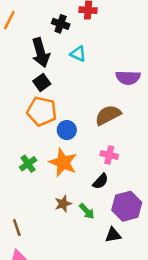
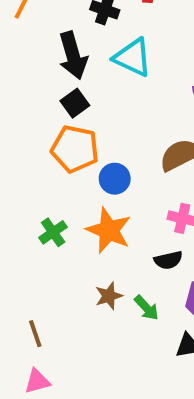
cyan triangle: (78, 54) -> (133, 57), size x1.5
black semicircle: (101, 181) -> (168, 260), turned 35

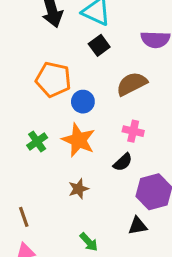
black square: (75, 103) -> (99, 45), moved
black semicircle: (168, 260) -> (123, 162), turned -30
green arrow: (146, 308) -> (89, 242), moved

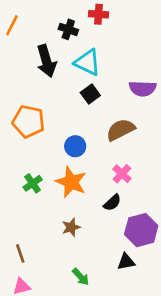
orange pentagon: (53, 79) -> (28, 122), moved
pink cross: (133, 131) -> (122, 174), turned 30

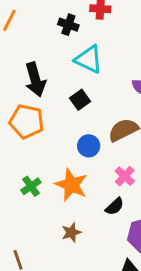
black arrow: (46, 61) -> (35, 80), moved
black square: (90, 94) -> (80, 100), moved
blue circle: (75, 146) -> (89, 146), moved

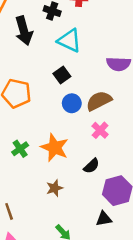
black arrow: (35, 80) -> (24, 31), moved
blue circle: (89, 146) -> (72, 103), moved
pink cross: (125, 176) -> (100, 130), moved

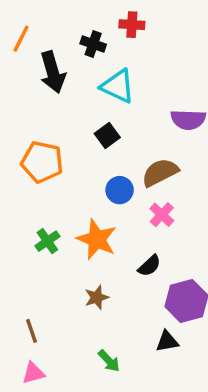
blue circle: (72, 103) -> (120, 190), moved

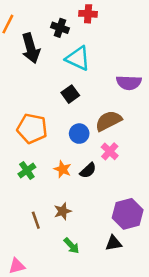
orange pentagon: (42, 162) -> (32, 128), moved
orange star: (97, 239) -> (63, 169), size x0.6
black semicircle: (149, 266) -> (88, 170), moved
brown line: (32, 331) -> (36, 220), moved
green arrow: (109, 361) -> (72, 246), moved

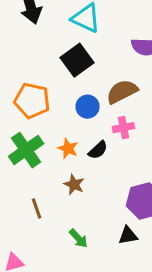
black square: (70, 94) -> (77, 60), size x1.5
pink cross: (110, 151) -> (123, 128), turned 36
green cross: (27, 170) -> (26, 150), size x1.6
brown star: (63, 211) -> (74, 185), moved, turned -30

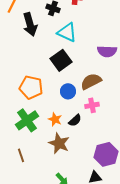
brown star: (74, 185) -> (59, 143), size x1.5
brown line: (37, 208) -> (21, 155), moved

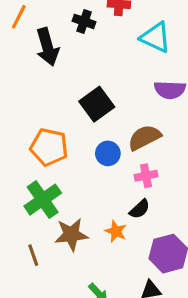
cyan triangle: (67, 32) -> (156, 37), moved
orange star: (55, 119) -> (116, 231), moved
black semicircle: (75, 120) -> (140, 209), moved
brown star: (59, 143) -> (71, 235), moved, turned -30

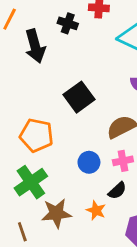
blue circle: (108, 153) -> (89, 162), moved

